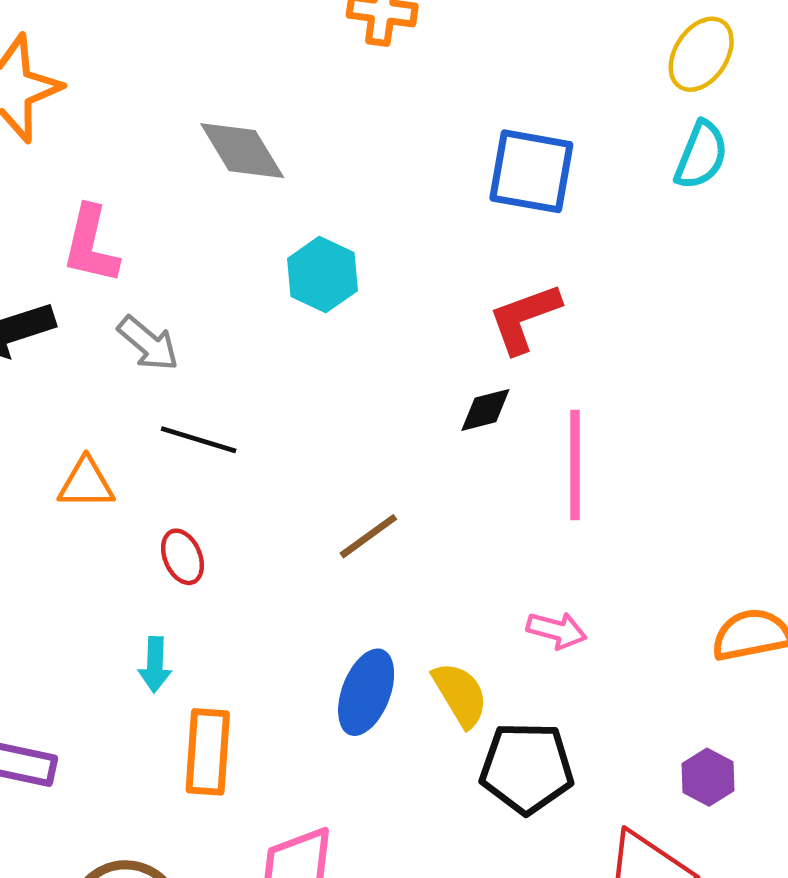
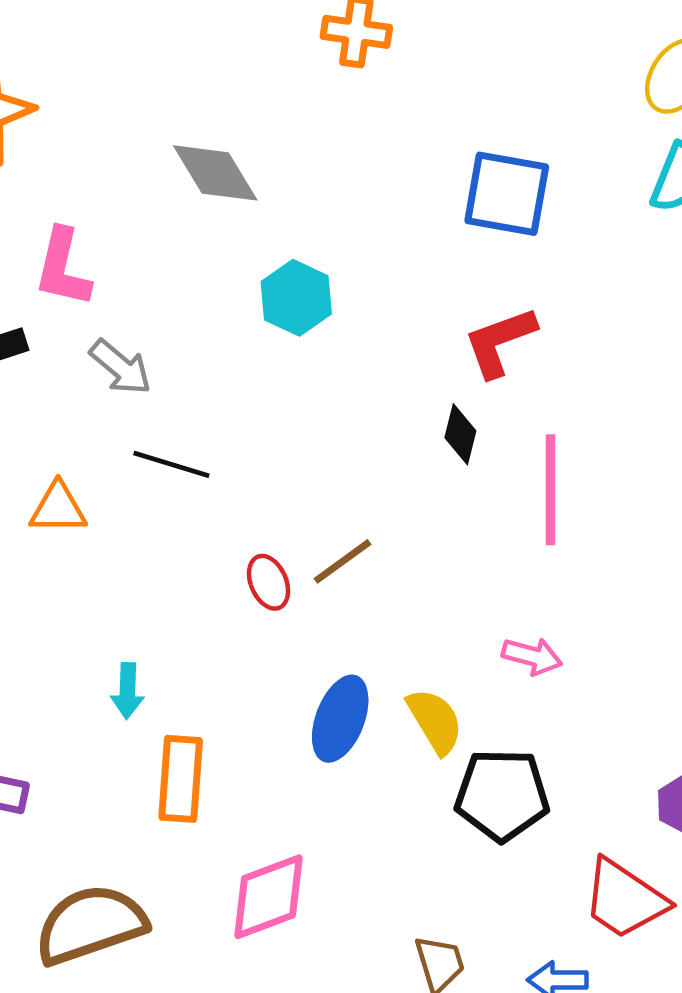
black diamond: (485, 410) -> (460, 434), turned -62
red ellipse: (183, 557) -> (269, 582), moved

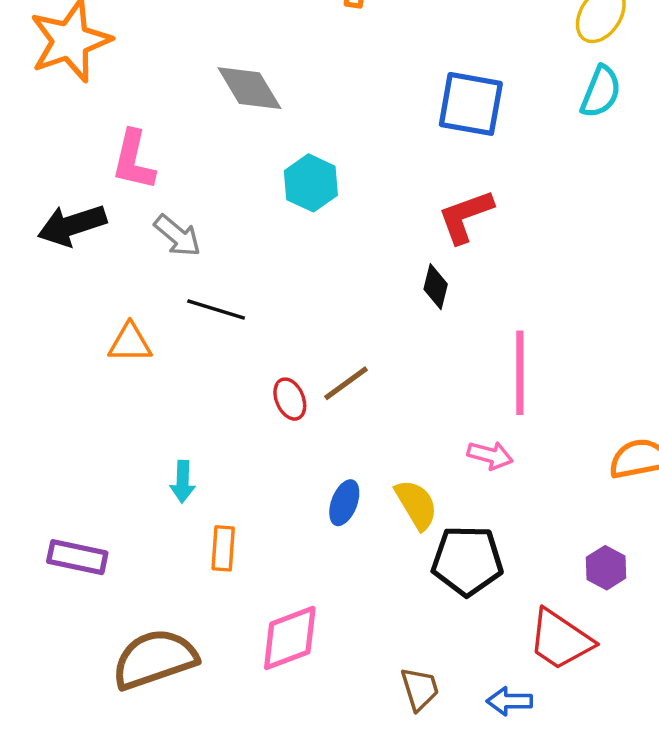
pink line: (551, 490) -> (520, 373), moved
blue ellipse: (340, 719) -> (344, 503), size x0.7
orange rectangle: (181, 779) -> (223, 548), size x0.7

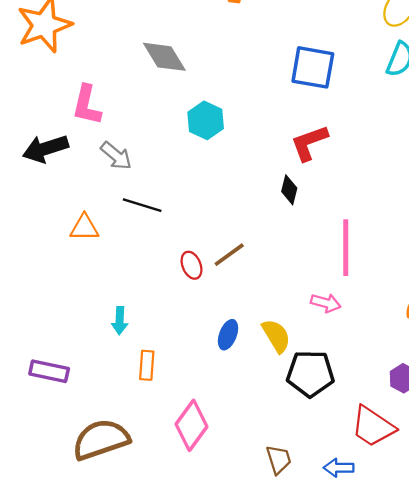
pink diamond: (290, 638) -> (192, 425), turned -33

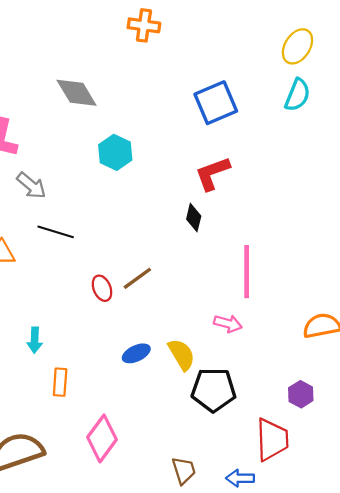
blue square: (313, 67) -> (216, 103), turned -33
blue ellipse: (228, 335) -> (136, 353), turned 44
red trapezoid: (373, 427) -> (272, 440), turned -126

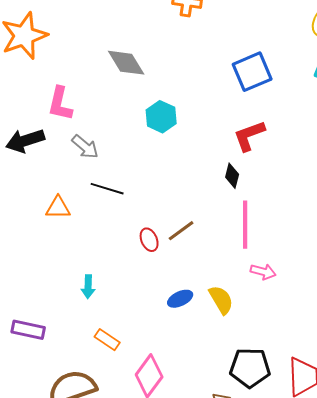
pink line: (247, 272) -> (245, 225), moved
orange rectangle: (60, 382) -> (107, 340), moved, turned -60
black pentagon: (214, 390) -> (250, 368), moved

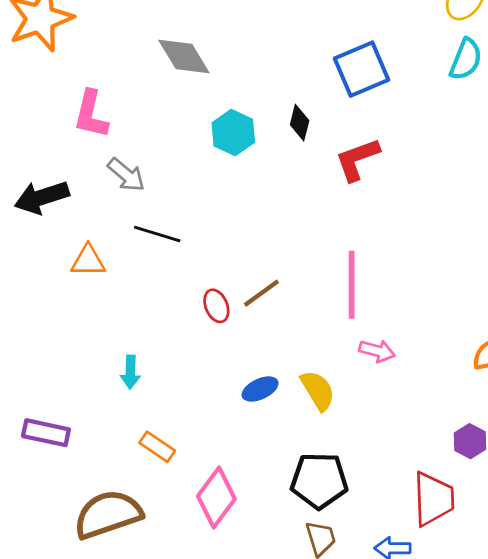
black arrow: (25, 141) -> (42, 197), moved
black diamond: (232, 176) -> (300, 123), moved
black pentagon: (250, 368) -> (319, 481), moved

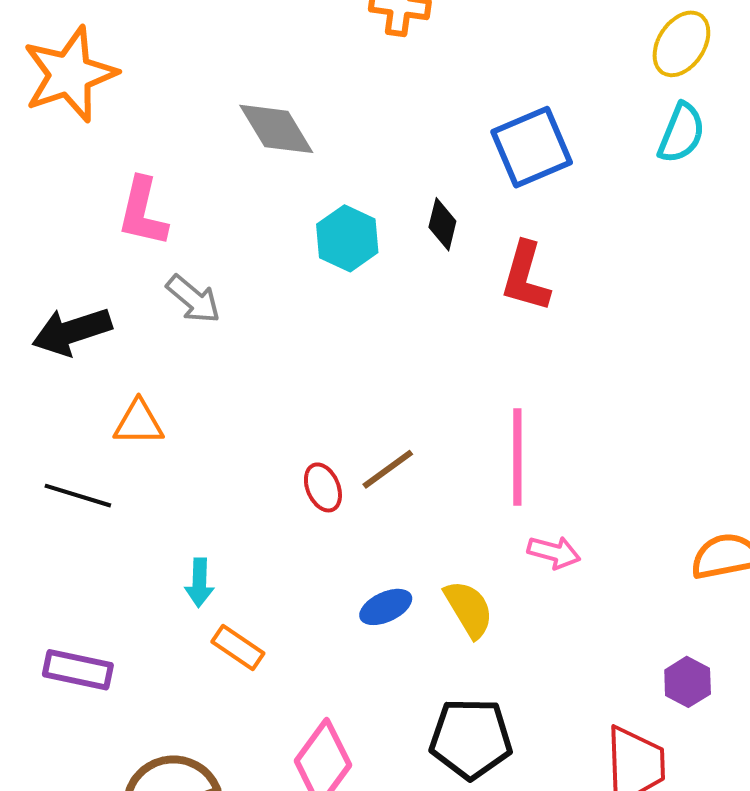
red L-shape: (357, 159) -> (525, 277), turned -54
black line: (157, 234) -> (78, 496), moved
orange rectangle: (157, 447) -> (238, 647), moved

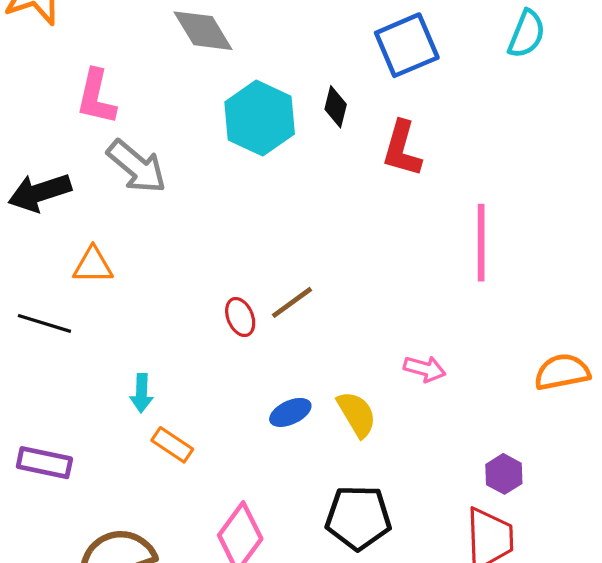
cyan hexagon: (347, 238) -> (260, 118), size x1.4
gray arrow: (193, 299) -> (137, 167), size x1.4
pink line: (517, 457) -> (481, 243), moved
purple hexagon: (688, 682) -> (504, 474), moved

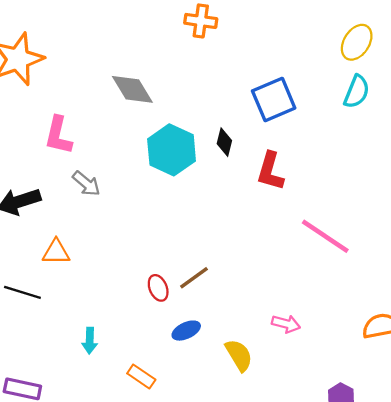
gray arrow: (137, 167) -> (86, 184), size x0.7
pink line: (481, 243) -> (325, 236), turned -56
blue ellipse: (290, 412) -> (186, 331), moved
orange rectangle: (172, 445) -> (141, 376), moved

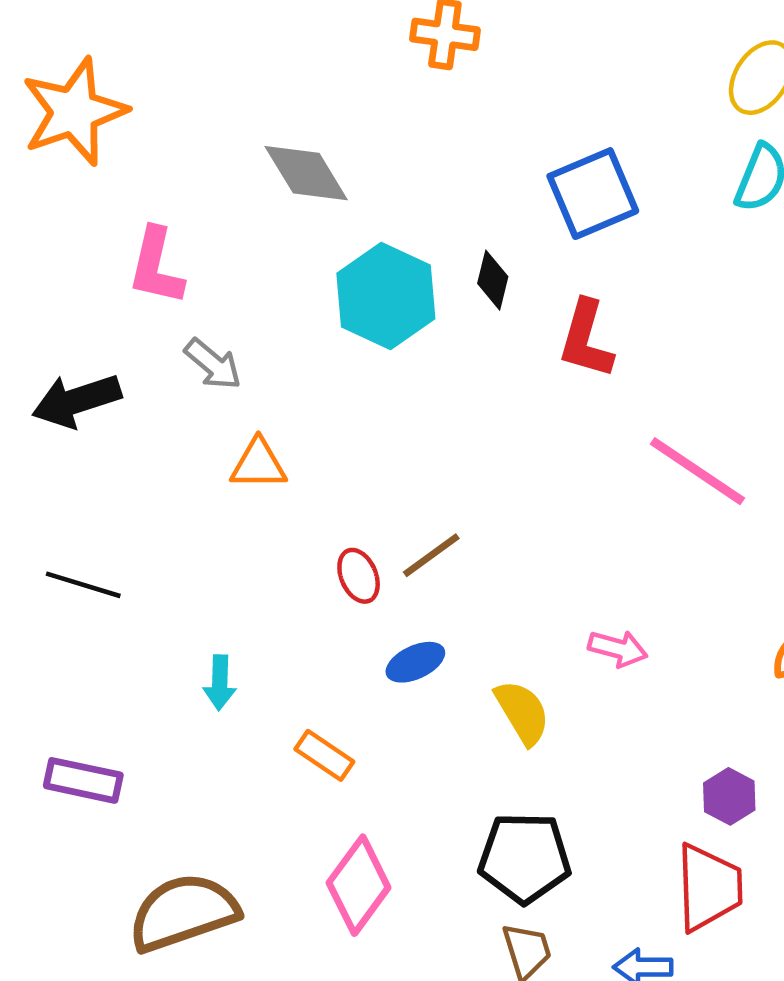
orange triangle: (56, 252) -> (258, 464), moved

